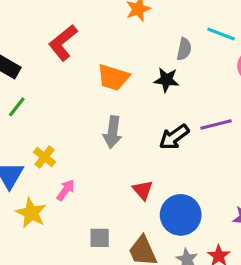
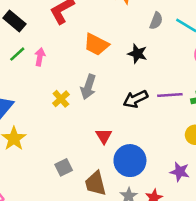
gray semicircle: (184, 49) -> (156, 21), moved
yellow cross: (44, 157) -> (61, 99), moved
pink arrow: (66, 190) -> (40, 57), moved, turned -36
gray square: (100, 238) -> (64, 167), turned -36

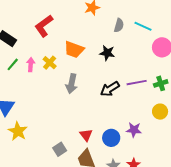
yellow cross: (61, 99) -> (50, 63), moved
red triangle: (104, 136) -> (86, 135), moved
blue circle: (130, 161) -> (111, 138), size x0.7
purple star: (180, 172) -> (134, 130), moved

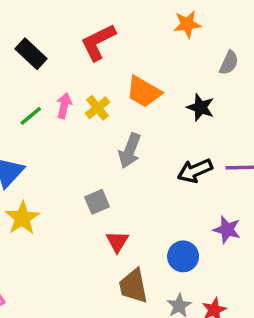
green line: (13, 64) -> (31, 116), moved
purple star: (134, 130) -> (227, 230), moved
red triangle: (86, 135) -> (117, 242), moved
gray square: (60, 149) -> (97, 202), moved

